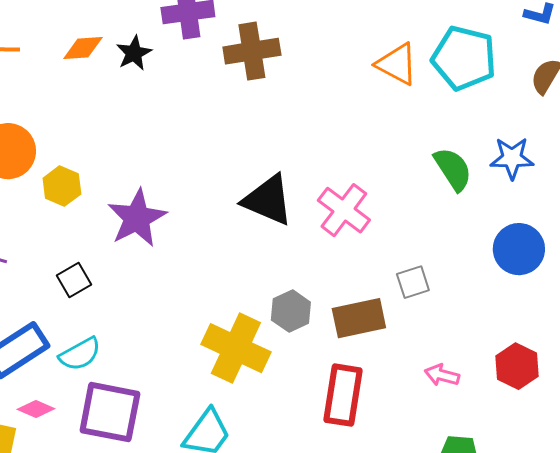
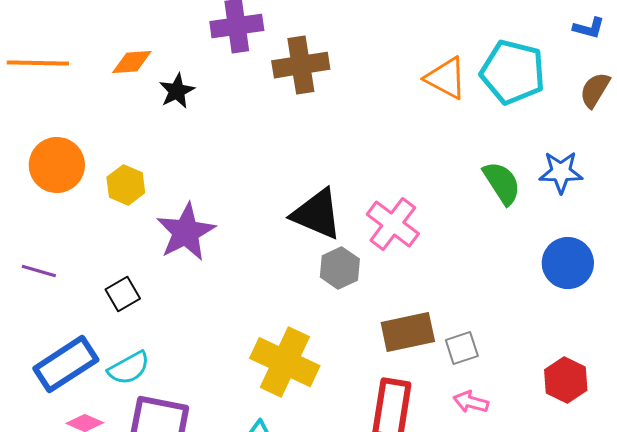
black star: (134, 53) -> (177, 91), moved
yellow hexagon: (62, 186) -> (126, 185), moved
gray square: (413, 282) -> (462, 348), moved
gray hexagon: (291, 311) -> (340, 268), moved
pink arrow: (442, 375) -> (471, 402), moved

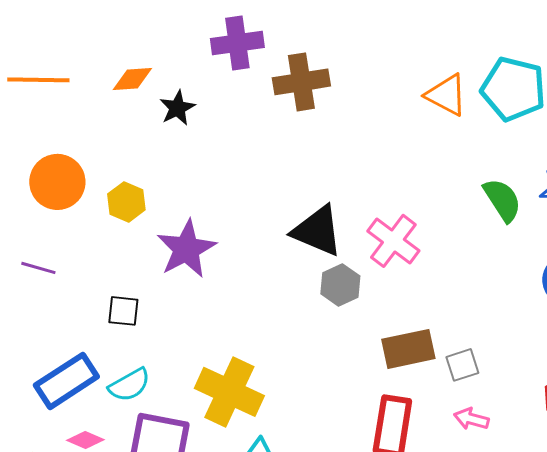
purple line: (39, 271) -> (38, 268), moved
black square: (123, 294) -> (123, 311), turned 36
yellow cross: (285, 362) -> (229, 392), moved

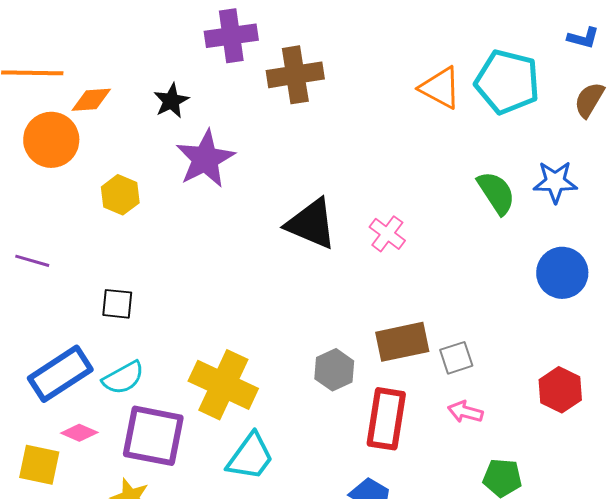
orange diamond: (132, 79) -> (91, 100), moved
orange circle: (57, 182) -> (51, 140), moved
pink cross: (393, 241) -> (387, 234), size x0.7
purple star: (186, 249) -> (205, 159), moved
gray hexagon: (340, 285) -> (334, 370), moved

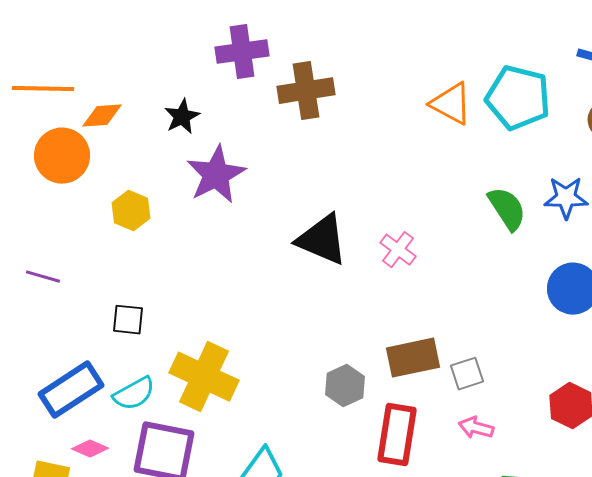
yellow cross: (223, 385) -> (204, 377), moved

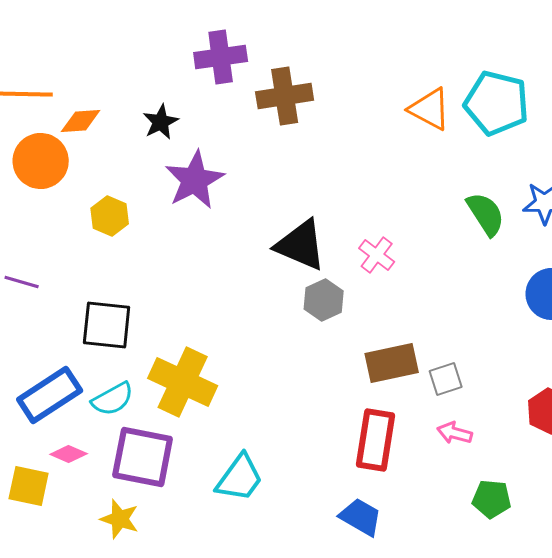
black square: (128, 320) -> (107, 325), size x1.6
gray hexagon: (345, 386) -> (324, 300), moved

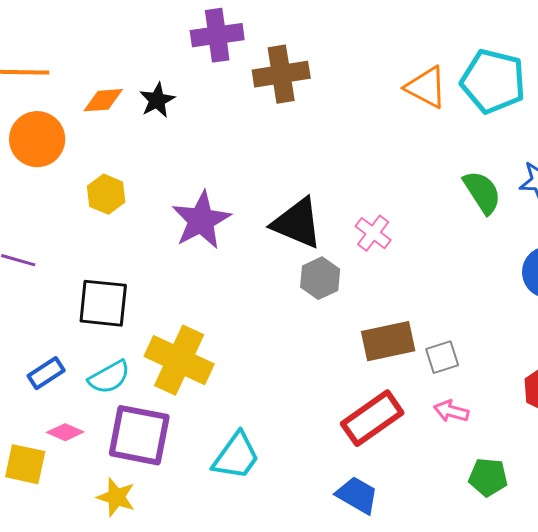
orange diamond: (81, 121) -> (103, 100), moved
purple star: (195, 180) -> (201, 220), moved
blue rectangle: (50, 395) -> (46, 373), size x0.6
red rectangle: (376, 440) -> (372, 418), turned 46

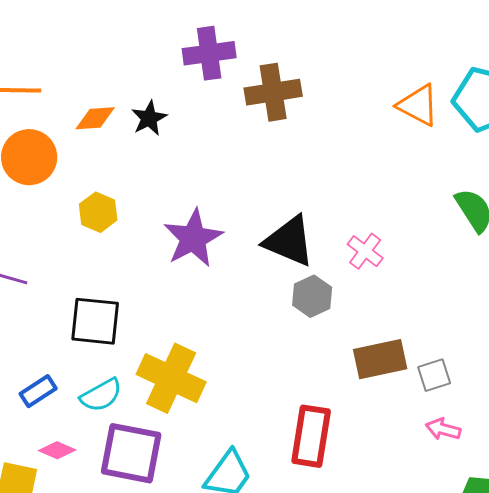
red rectangle: (372, 418) -> (311, 436), moved, turned -46

